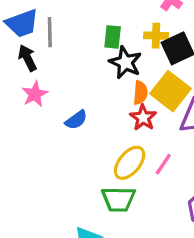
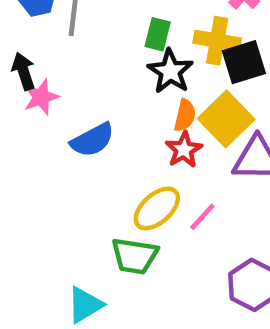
yellow cross: (156, 36) -> (217, 41), size x1.4
black arrow: (27, 58) -> (24, 71), moved
blue semicircle: (76, 120) -> (92, 140), size x1.4

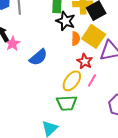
red star: (184, 150) -> (85, 61), moved

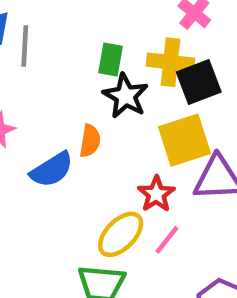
yellow square: (94, 36) -> (185, 140), turned 30
orange semicircle: (76, 39) -> (90, 141), moved

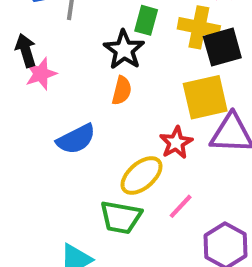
black star: (125, 96) -> (124, 50), moved
blue semicircle: (52, 170) -> (76, 139), moved
pink line: (167, 240) -> (181, 206), moved

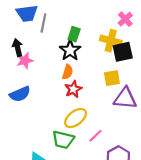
green rectangle: (146, 20) -> (74, 34), moved
yellow square: (205, 97) -> (112, 78), size x0.7
blue semicircle: (76, 139) -> (20, 94), moved
red star: (176, 143) -> (73, 89), moved

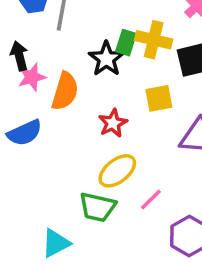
green rectangle: (74, 34) -> (126, 43), moved
yellow cross: (111, 41) -> (154, 40), moved
orange semicircle: (68, 72) -> (65, 91), moved, size x1.5
yellow square: (112, 78) -> (159, 98), moved

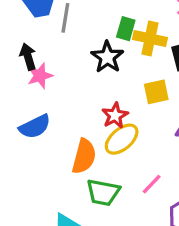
green rectangle: (126, 43) -> (126, 29), moved
orange semicircle: (65, 91) -> (84, 156), moved
yellow ellipse: (117, 171) -> (122, 139), moved

